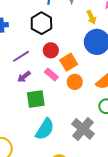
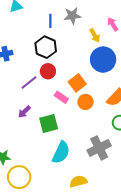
red circle: (51, 50) -> (48, 71), moved
purple arrow: (24, 77) -> (24, 112), moved
gray cross: (83, 129) -> (99, 148), turned 30

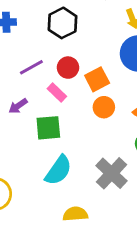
red circle: (48, 71) -> (68, 68), moved
pink rectangle: (61, 97) -> (57, 93), moved
gray cross: (99, 148) -> (112, 173), turned -30

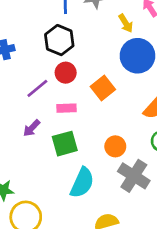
red circle: (68, 68) -> (66, 73), moved
pink rectangle: (57, 93) -> (67, 108), turned -36
orange circle: (104, 107) -> (115, 146), moved

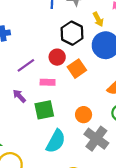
black hexagon: (59, 40) -> (72, 33), moved
red circle: (66, 73) -> (57, 57), moved
purple arrow: (32, 128) -> (19, 96), turned 88

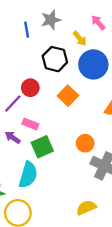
red circle: (57, 57) -> (30, 88), moved
pink rectangle: (48, 82) -> (30, 124), moved, turned 32
cyan semicircle: (56, 141) -> (28, 175), moved

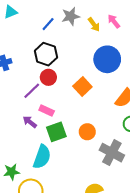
blue line: (27, 30) -> (48, 24), turned 48
yellow arrow: (80, 39) -> (94, 24), moved
black hexagon: (55, 59) -> (46, 54), moved
orange circle: (85, 143) -> (87, 132), moved

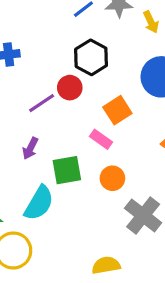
black hexagon: (46, 54) -> (91, 57), moved
pink rectangle: (47, 111) -> (101, 139), moved
purple arrow: (30, 122) -> (30, 148), turned -112

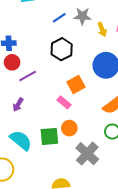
red circle: (70, 88) -> (12, 62), moved
green square: (67, 170) -> (49, 136), moved
cyan semicircle: (39, 203) -> (21, 140), turned -85

